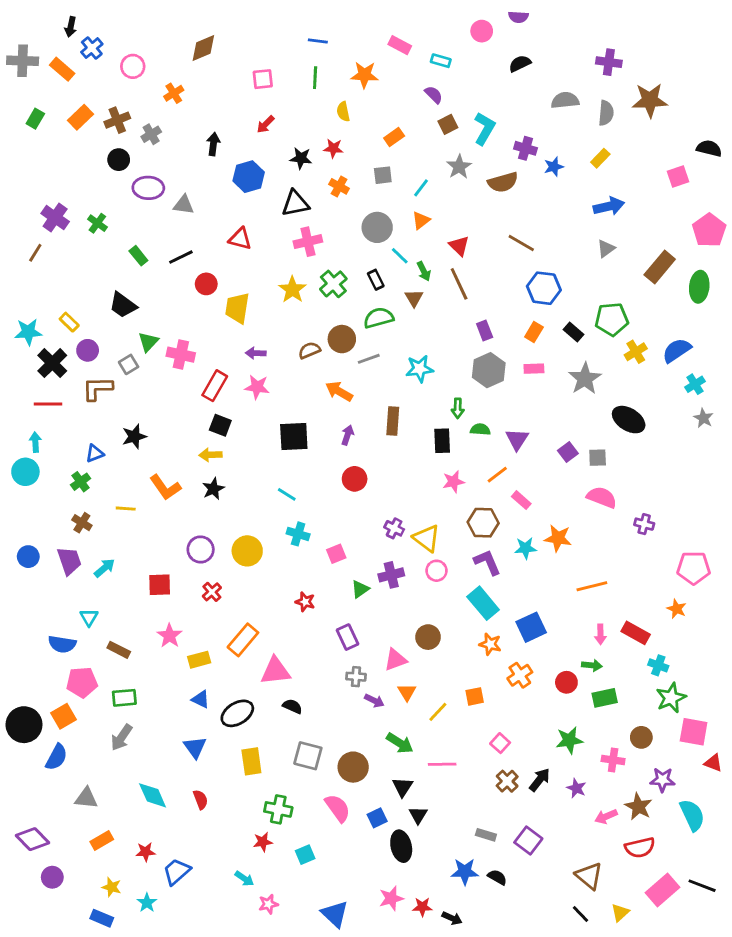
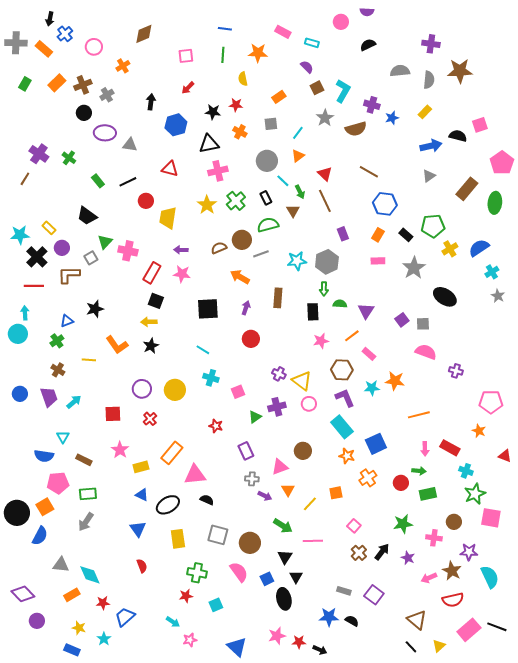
black semicircle: (709, 148) -> (458, 136), moved
gray hexagon: (489, 370) -> (327, 262), moved
red triangle: (713, 763) -> (505, 456), moved
cyan diamond: (153, 795) -> (90, 575), moved

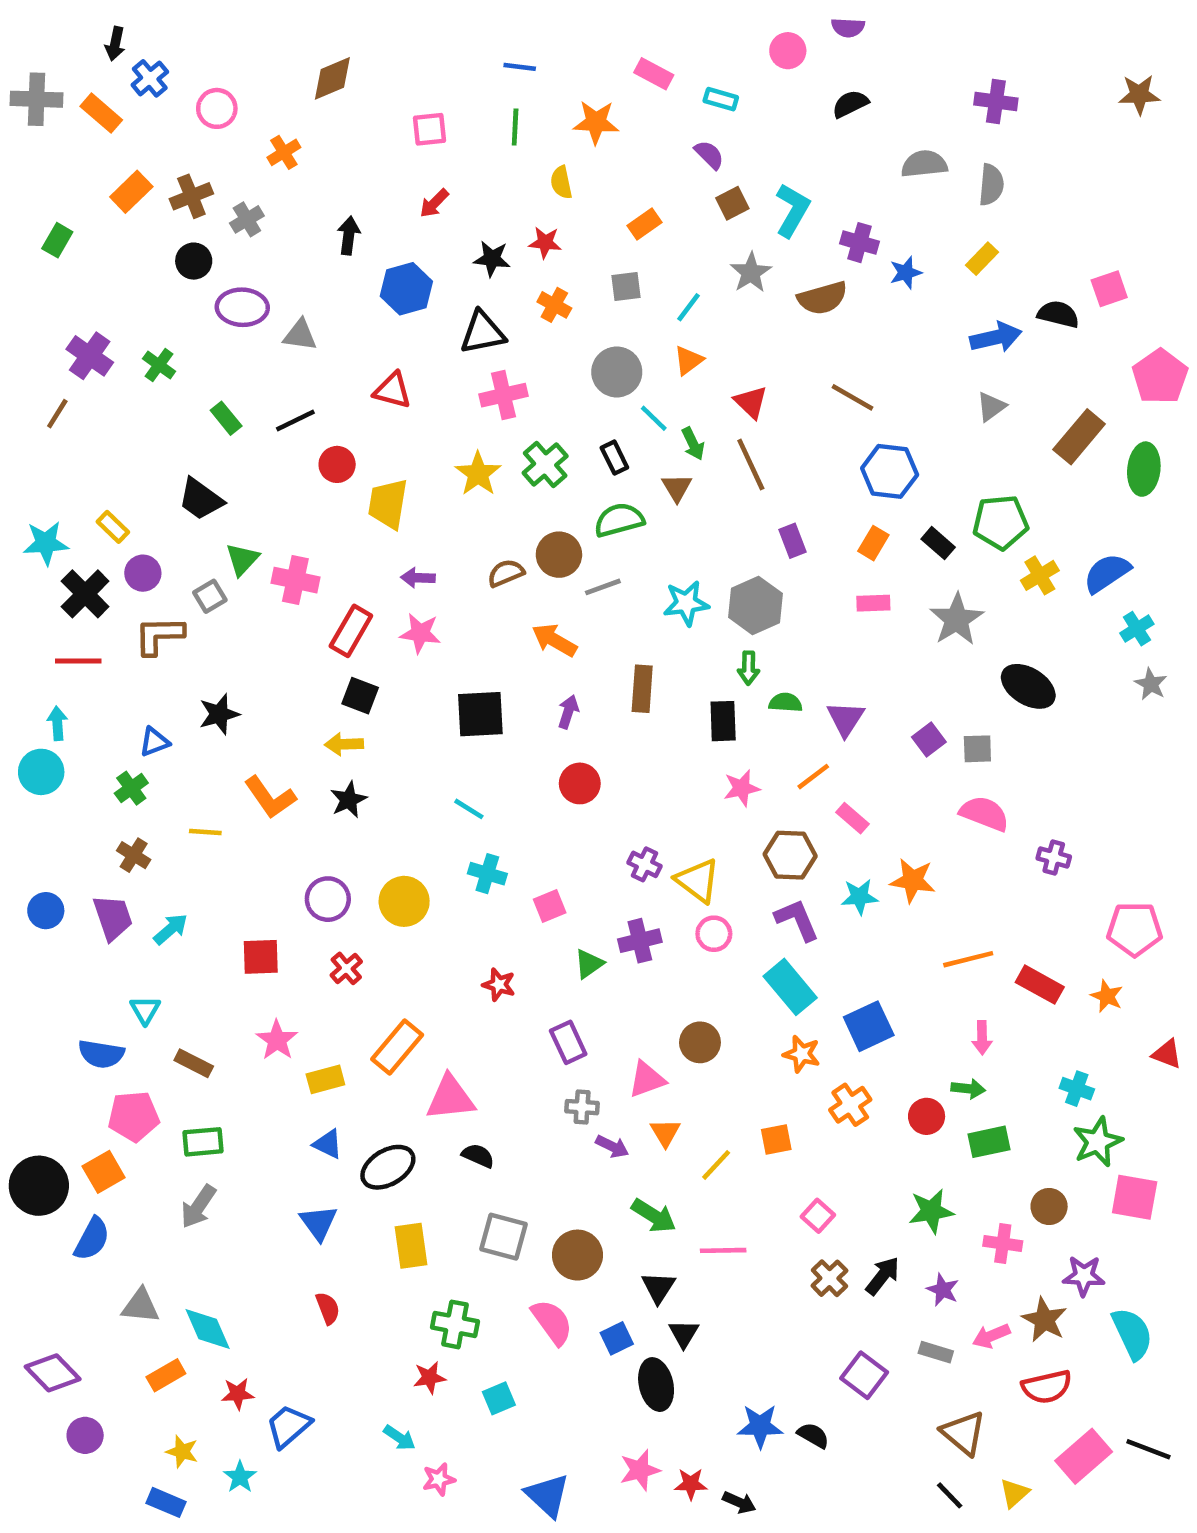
brown star: (460, 71) -> (1139, 95), moved, size x0.7
green rectangle: (25, 84) -> (57, 240), moved
red rectangle: (450, 448) -> (1040, 985), moved
gray rectangle: (344, 591) -> (936, 1352), moved

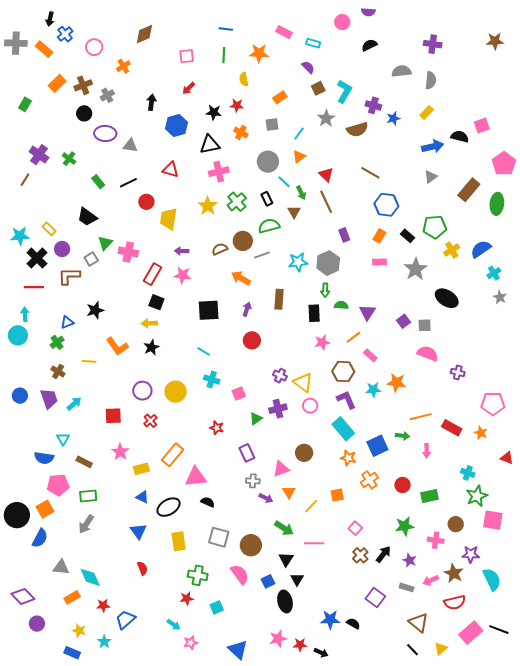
green arrow: (968, 1089) -> (402, 436), moved

